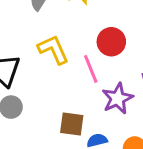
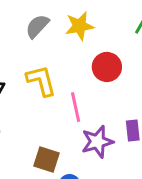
red circle: (111, 42) -> (107, 67), moved

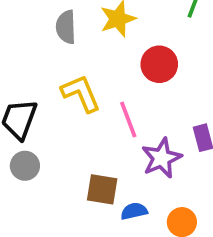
gray semicircle: (37, 26) -> (66, 27), turned -36

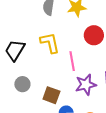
gray circle: (25, 166) -> (22, 84), moved

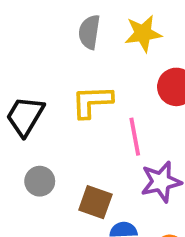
yellow L-shape: (50, 43) -> (92, 102), turned -80

